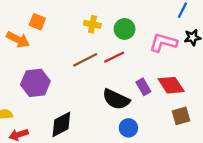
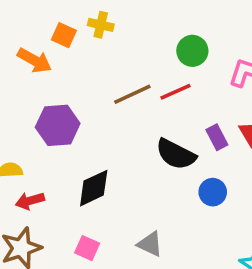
yellow cross: (92, 24) -> (101, 25), moved
blue circle: (128, 128) -> (213, 192), moved

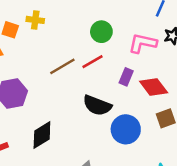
purple rectangle: (217, 137) -> (126, 77), moved, turned 56
blue circle: (213, 192) -> (126, 129), size x1.5

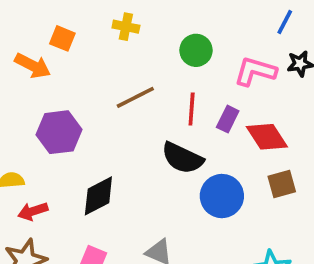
yellow cross: (35, 20) -> (126, 27), moved
red line: (92, 62) -> (192, 109), moved, turned -60

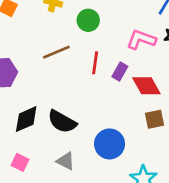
green circle: (196, 50) -> (88, 20), moved
black semicircle: (182, 158) -> (62, 122), moved
blue circle: (222, 196) -> (110, 144), moved

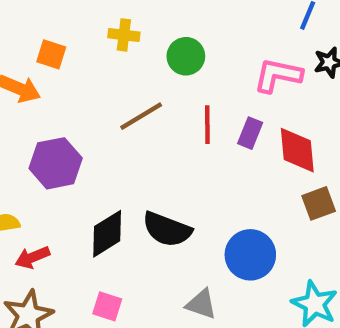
red diamond: (146, 86) -> (297, 150), turned 32
gray triangle: (66, 161) -> (201, 304), moved

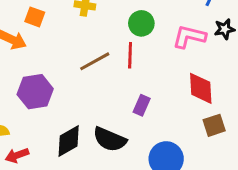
green circle: (186, 56) -> (141, 23), moved
red line: (207, 125) -> (130, 55), moved
purple rectangle: (250, 133) -> (142, 105), moved

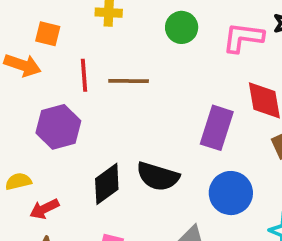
red line: (130, 55) -> (84, 75), moved
brown line: (95, 61) -> (129, 81), turned 36
purple rectangle: (142, 105) -> (217, 128), moved, size x1.6

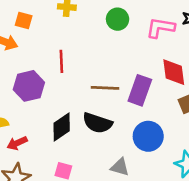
red line: (84, 75) -> (61, 61), moved
brown line: (129, 81) -> (105, 88), moved

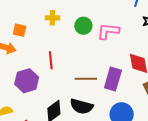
green circle: (118, 19) -> (83, 26), moved
pink L-shape: (160, 28) -> (108, 31), moved

